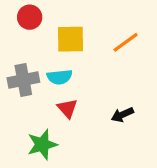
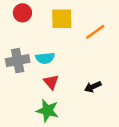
yellow square: (71, 39) -> (62, 19), moved
green star: (42, 145) -> (47, 111), moved, turned 30

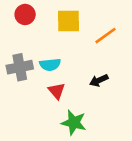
black arrow: (93, 87) -> (99, 80), moved
green star: (47, 111) -> (74, 123), moved

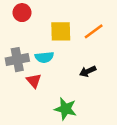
yellow square: (69, 21) -> (61, 31), moved
red triangle: (57, 91) -> (34, 81), moved

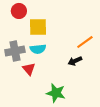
yellow square: (61, 31) -> (38, 27), moved
orange line: (94, 31) -> (85, 42), moved

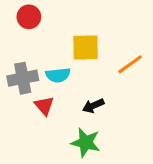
yellow square: (38, 27) -> (86, 48), moved
black arrow: (75, 61) -> (93, 106), moved

